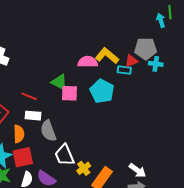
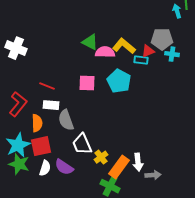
green triangle: (59, 82) -> (90, 42), moved
white arrow: (137, 170) -> (138, 162), moved, turned 48

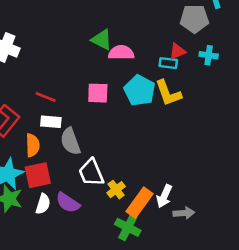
gray pentagon: (162, 39) -> (194, 19), moved
yellow L-shape: (124, 46) -> (168, 93), moved, turned -150
white arrow: (138, 162) -> (164, 196), turned 30

